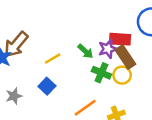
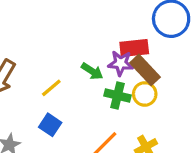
purple star: (108, 49) -> (121, 63), turned 30

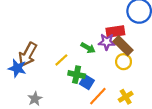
green cross: (117, 95) -> (77, 75), moved
blue square: (50, 125) -> (87, 82), moved

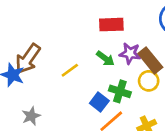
red rectangle: (115, 31) -> (111, 25), moved
green cross: (77, 75) -> (120, 91), moved

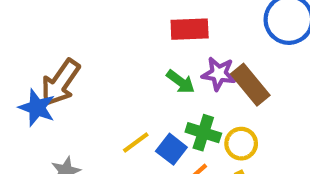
yellow line: (70, 70) -> (136, 142), moved
yellow circle: (149, 81) -> (241, 144), moved

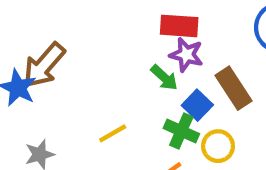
purple star: (219, 74) -> (186, 55), moved
blue square: (171, 149) -> (197, 105), moved

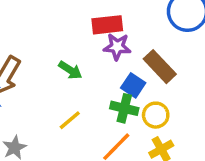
green arrow: (164, 78) -> (70, 70), moved

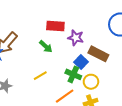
red rectangle: (107, 25) -> (55, 26), moved
brown rectangle: (160, 67) -> (98, 54), turned -30

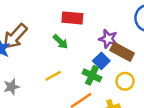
purple star: (76, 38) -> (108, 39), moved
yellow circle: (91, 82) -> (125, 81), moved

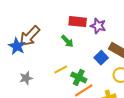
purple star: (108, 39) -> (98, 26), moved
green cross: (92, 75) -> (79, 77), moved

